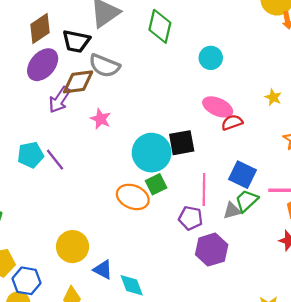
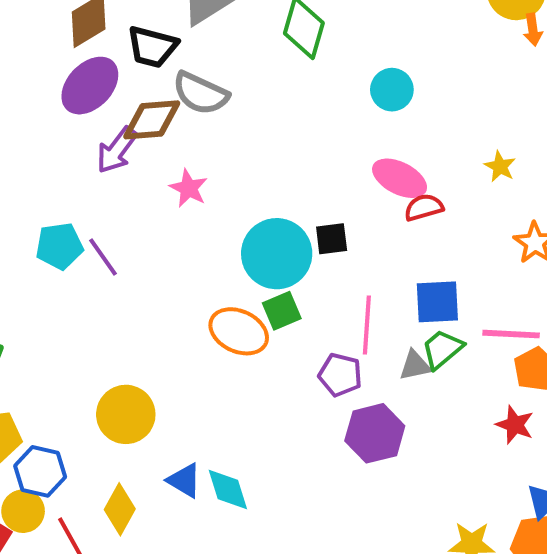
black square: (182, 143) -> (332, 239), size x0.7
blue square: (242, 175) -> (437, 302), turned -32
blue triangle: (103, 270) -> (184, 480), moved

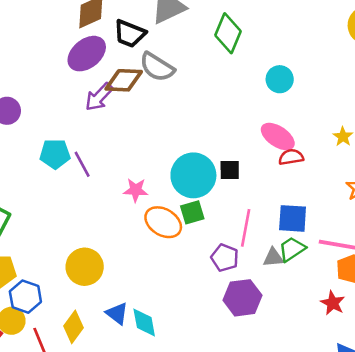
pink star: (189, 188) -> (136, 190), moved, turned -30

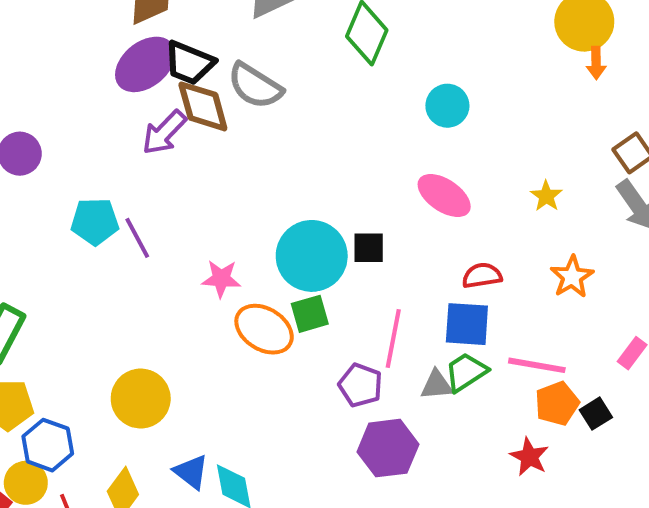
black trapezoid: (130, 34) -> (189, 63), moved
brown diamond: (124, 80) -> (203, 106), turned 72
red semicircle: (291, 157) -> (482, 276), moved

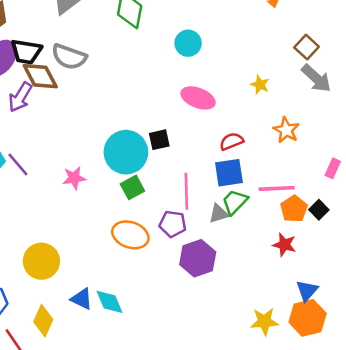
orange ellipse: (264, 329) -> (130, 235), moved

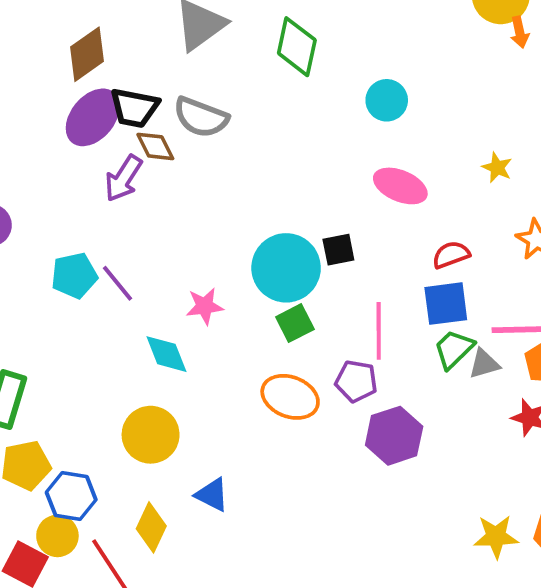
brown diamond: (40, 76) -> (155, 146), size x0.7
gray triangle: (219, 214) -> (484, 364), moved
cyan diamond: (109, 302) -> (166, 354), moved

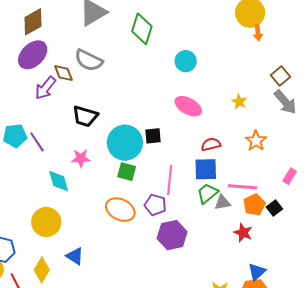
black trapezoid: (134, 108) -> (85, 116), moved
green square: (295, 323) -> (127, 172), turned 36

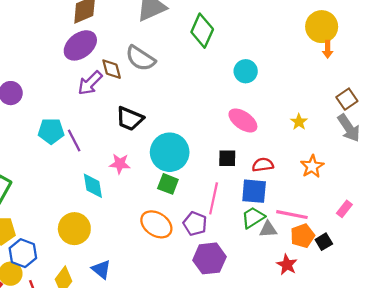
black square: (153, 136) -> (227, 158), moved

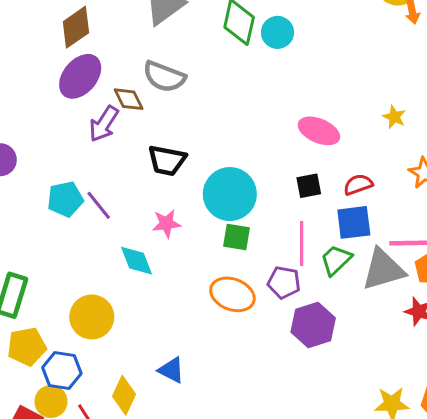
cyan circle: (246, 71) -> (277, 32), moved
green trapezoid: (253, 218) -> (336, 260), moved
yellow circle: (74, 229) -> (92, 317), moved
gray triangle: (268, 229) -> (383, 269), size x1.8

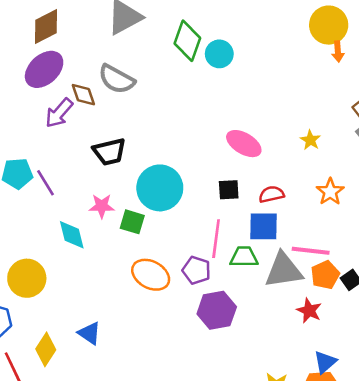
black trapezoid: (167, 160) -> (109, 152), turned -32
green square: (237, 237) -> (132, 222), moved
green trapezoid: (336, 260) -> (244, 257), turned 36

